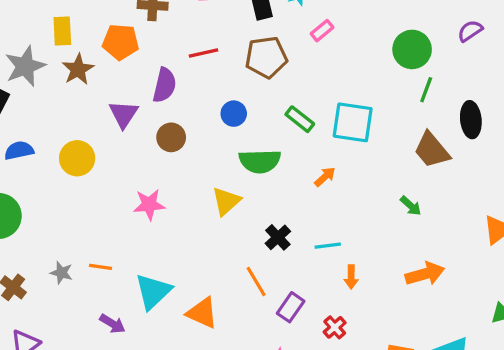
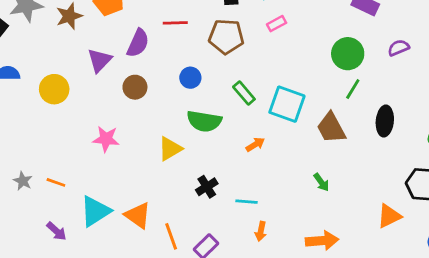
brown trapezoid: (432, 150) -> (331, 128), moved
orange line: (256, 281) -> (171, 236), moved
orange triangle: (202, 313) -> (138, 215), moved

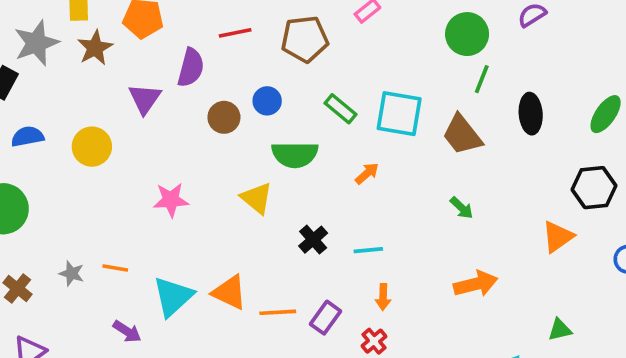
brown circle: (135, 87) -> (224, 117), moved
yellow triangle: (170, 149) -> (257, 198), turned -40
orange arrow: (261, 231) -> (383, 297), moved
orange line: (171, 236) -> (278, 312), turned -64

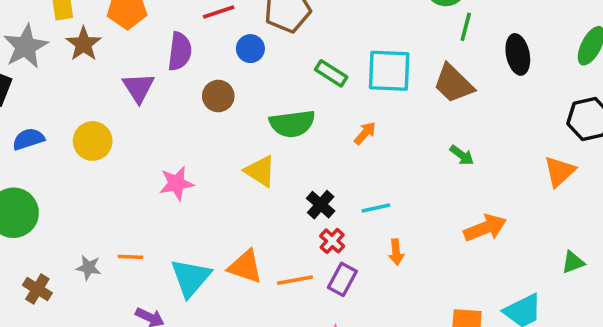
blue circle: (267, 101) -> (250, 49), moved
red cross: (374, 341) -> (332, 241), moved

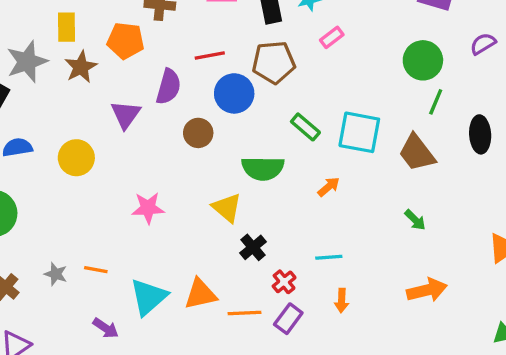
blue circle: (250, 49) -> (234, 93), size x1.5
black cross: (321, 205) -> (253, 247), moved
orange triangle: (245, 267) -> (200, 294), turned -39

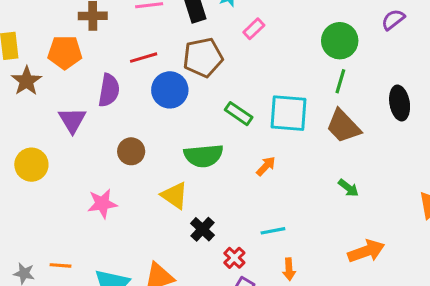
green line: (436, 102) -> (340, 81), moved
brown circle: (198, 133) -> (131, 151), moved

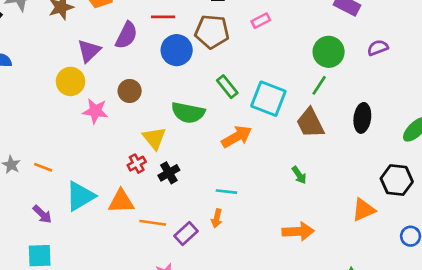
yellow circle: (31, 165) -> (71, 81), moved
orange arrow: (266, 166) -> (237, 137), size x1.6
pink star: (102, 204) -> (95, 111), moved
red cross: (234, 258) -> (137, 164), moved
orange arrow: (289, 269) -> (217, 218), moved

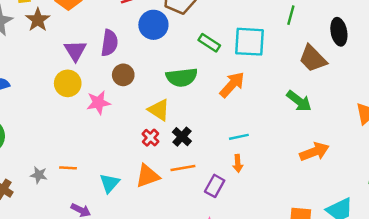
purple semicircle: (126, 35) -> (109, 43), moved
brown trapezoid: (310, 123) -> (313, 59), moved
green arrow: (299, 175) -> (299, 101), size x1.5
cyan triangle: (80, 196) -> (109, 183), size x0.7
orange line: (153, 223) -> (183, 168), moved

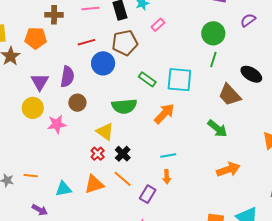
black ellipse: (339, 32) -> (251, 74), turned -50
orange line: (183, 168) -> (123, 179), turned 48
cyan triangle: (109, 183) -> (63, 189), turned 36

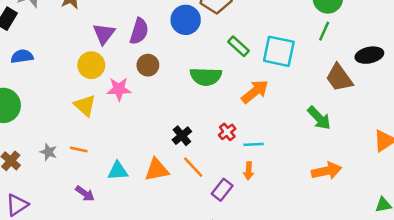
black ellipse: (251, 74) -> (369, 55), turned -50
yellow triangle: (105, 132) -> (85, 105), moved
red cross: (98, 154) -> (227, 132), moved
black cross: (123, 154) -> (182, 136), moved

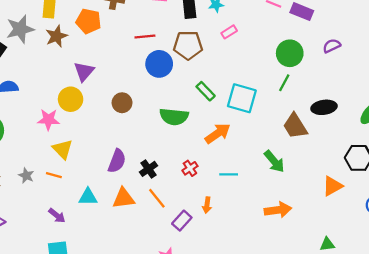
purple semicircle: (139, 31) -> (117, 161), moved
pink star: (119, 89) -> (48, 120), moved
yellow triangle: (85, 105) -> (63, 149), moved
cyan line: (254, 144) -> (229, 174), moved

